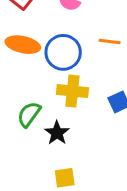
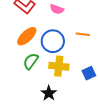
orange ellipse: (23, 45) -> (27, 36), turned -55
green semicircle: (29, 114) -> (31, 61), moved

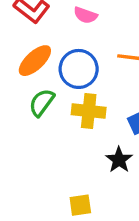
black star: (49, 93) -> (119, 160), moved

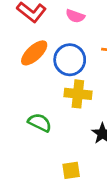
green semicircle: (42, 103) -> (40, 123), moved, turned 80

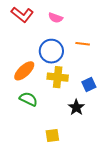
orange ellipse: (34, 53) -> (24, 71), moved

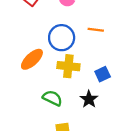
green semicircle: (28, 99) -> (52, 98), moved

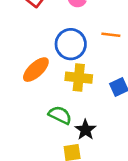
black star: (89, 99) -> (85, 130), moved

